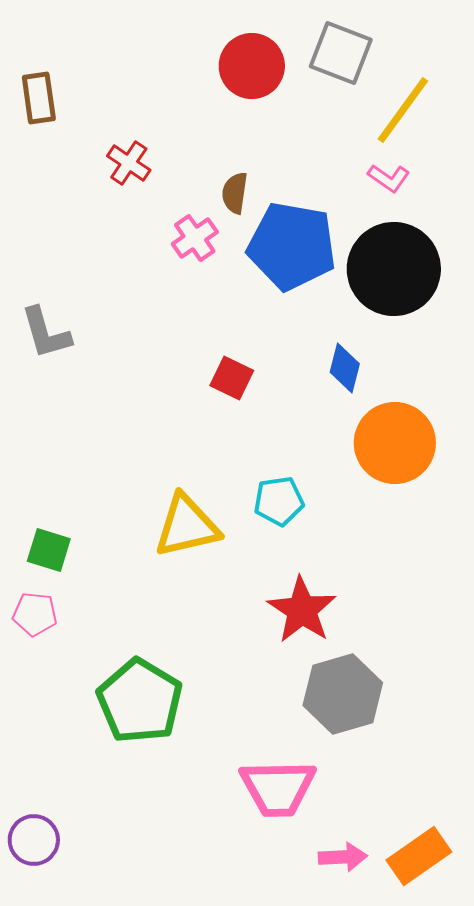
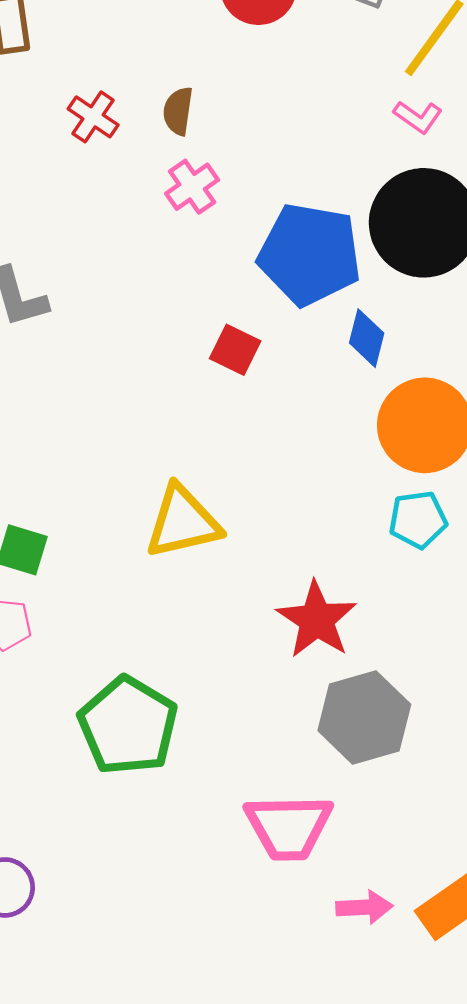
red cross: (129, 163) -> (93, 117), moved
brown semicircle: (235, 193) -> (178, 111), moved
blue pentagon: (292, 246) -> (310, 254), moved
cyan pentagon: (279, 501) -> (418, 520), moved

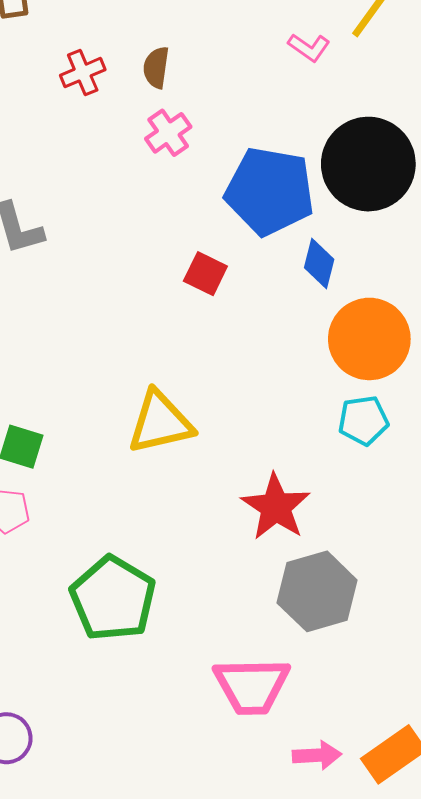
red cross: (93, 117) -> (83, 73), turned 33
pink L-shape: (418, 117) -> (309, 47), moved

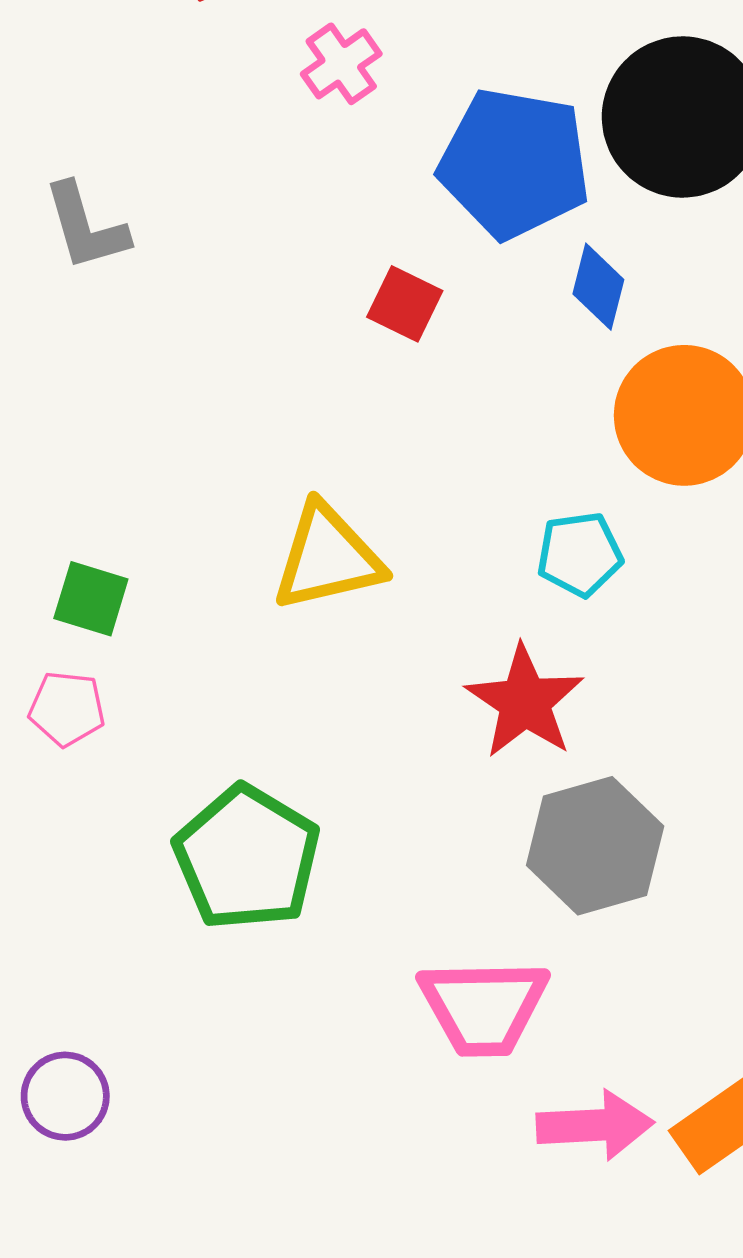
cyan pentagon: (363, 420) -> (580, 554), moved
pink arrow: (317, 755) -> (595, 1125), size x1.4

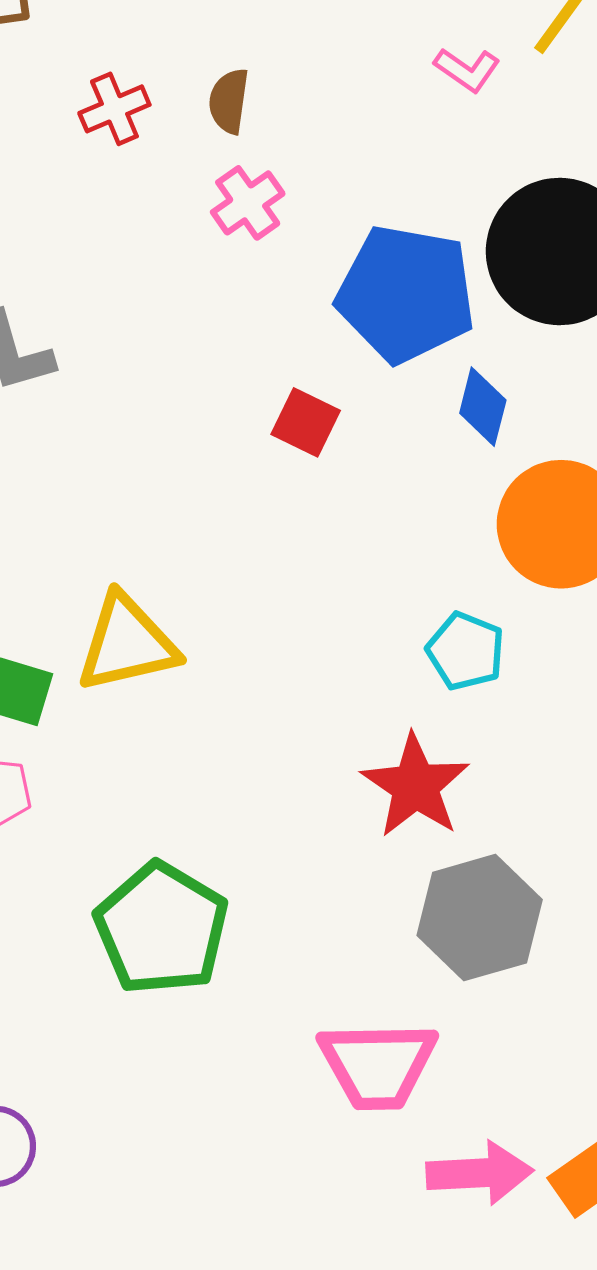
cyan pentagon: (580, 554) -> (466, 651), turned 30
yellow triangle: (328, 558) -> (127, 643), moved

